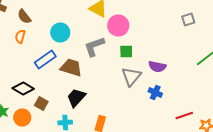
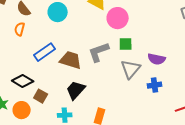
cyan circle: (60, 32) -> (58, 12), moved
gray L-shape: (94, 46) -> (99, 52), moved
blue cross: (155, 92) -> (155, 85), turned -32

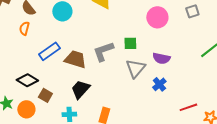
pink circle: (118, 18) -> (157, 17), moved
blue cross: (155, 85) -> (159, 84), turned -32

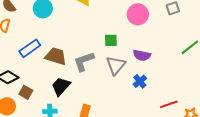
gray L-shape: (103, 51) -> (84, 61), moved

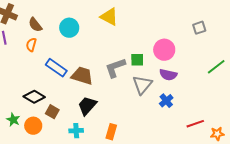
pink circle: (138, 14) -> (164, 50), moved
blue rectangle: (30, 48) -> (56, 68), turned 70
gray L-shape: (84, 61) -> (115, 68), moved

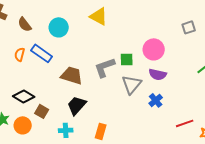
orange semicircle: (31, 45) -> (20, 54), moved
blue rectangle: (56, 68) -> (42, 53), moved

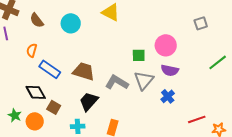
blue rectangle: (42, 53) -> (50, 69), moved
gray L-shape: (105, 67) -> (117, 82), moved, turned 50
black diamond: (24, 96) -> (36, 92), turned 30

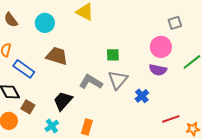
pink circle: (166, 45) -> (161, 47), moved
purple semicircle: (170, 70) -> (158, 70), moved
brown trapezoid: (84, 71) -> (57, 56), moved
cyan cross: (78, 126) -> (52, 126), turned -32

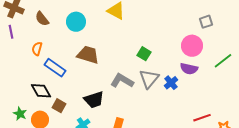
green square: (113, 55) -> (144, 54), turned 32
blue cross: (142, 96) -> (171, 83), moved
black trapezoid: (63, 101) -> (94, 100), turned -150

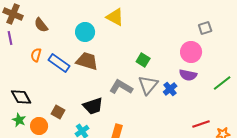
cyan circle: (76, 22) -> (85, 32), moved
green line: (223, 61) -> (222, 83), moved
blue rectangle: (55, 68) -> (59, 63), moved
black diamond: (41, 91) -> (21, 97), moved

